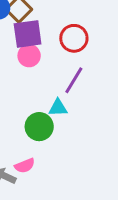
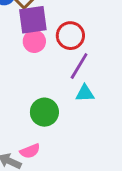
red circle: (74, 38) -> (70, 36), moved
cyan triangle: (58, 108) -> (85, 93), moved

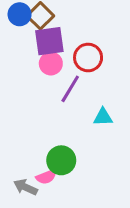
purple line: (79, 66) -> (70, 89), moved
green circle: (44, 112) -> (61, 160), moved

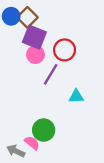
purple square: (49, 41) -> (34, 37), turned 30
pink semicircle: (46, 177) -> (32, 143), turned -119

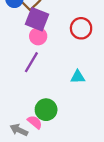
red circle: (65, 50) -> (81, 28), moved
purple line: (51, 74) -> (31, 62), moved

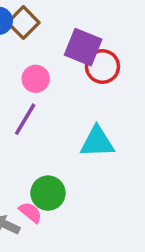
purple square: (37, 19) -> (83, 47), moved
cyan triangle: (78, 77) -> (97, 142), size x1.5

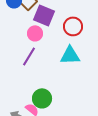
purple square: (83, 47) -> (44, 15), moved
cyan triangle: (97, 142) -> (70, 55), moved

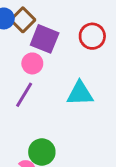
red circle: (73, 26) -> (92, 36), moved

